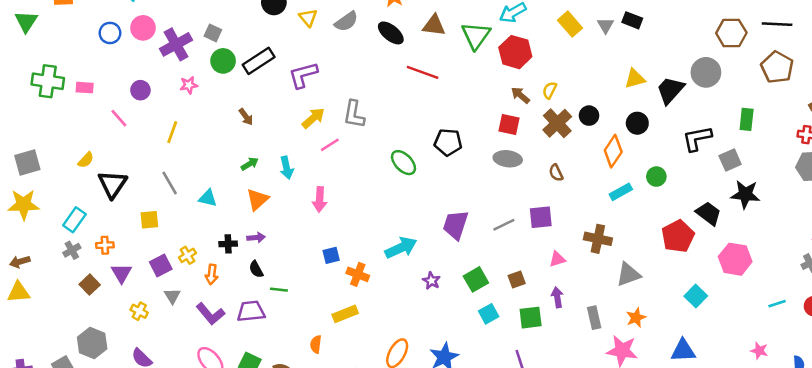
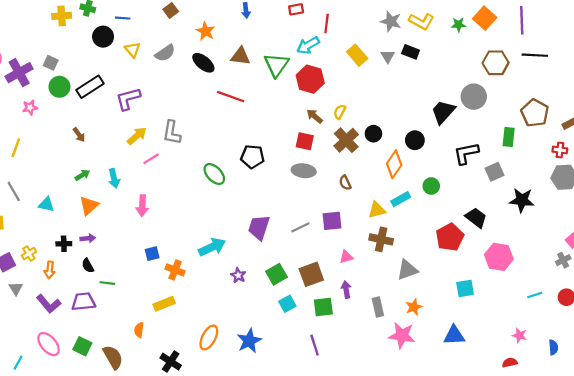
brown pentagon: (777, 67) -> (535, 113), moved
yellow triangle: (635, 79) -> (377, 210), moved
black star: (745, 194) -> (522, 200), moved
brown square: (517, 279) -> (311, 274), size x1.6
cyan square: (696, 296) -> (465, 288), turned 36

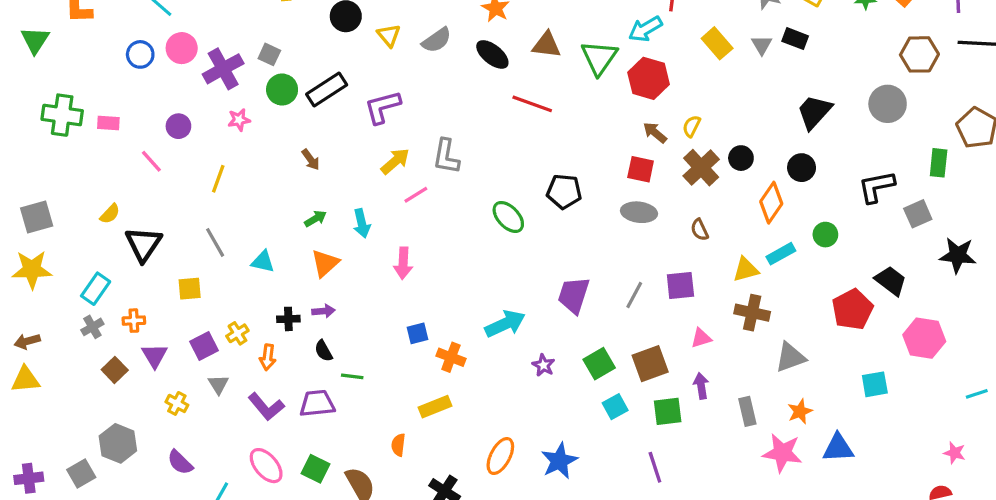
black trapezoid: (443, 112) -> (814, 112), moved
gray line: (300, 227) -> (634, 295), turned -36
blue triangle: (454, 335) -> (838, 448), moved

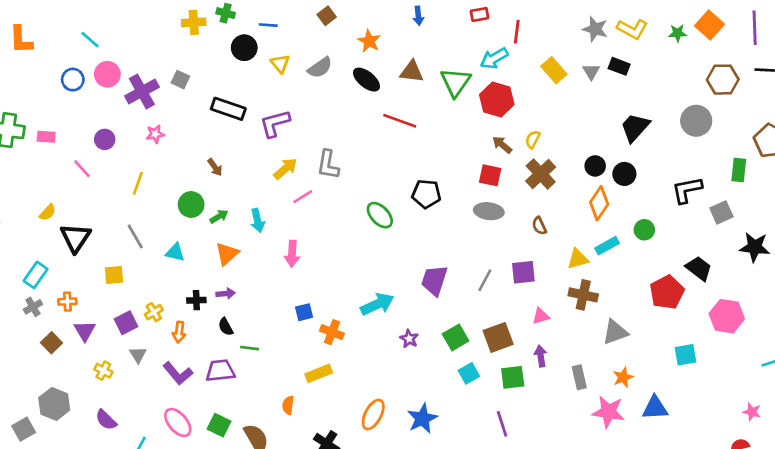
green circle: (282, 90) -> (191, 205), moved
black rectangle: (327, 90) -> (228, 109), turned 52
black circle: (741, 158) -> (595, 166), moved

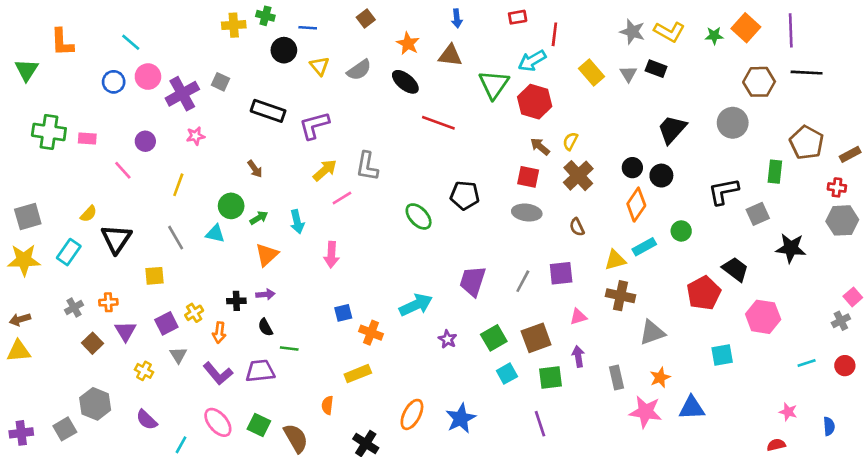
brown triangle: (412, 72) -> (450, 55), moved
cyan triangle: (175, 252) -> (215, 234), moved
cyan rectangle: (36, 275) -> (69, 252), moved

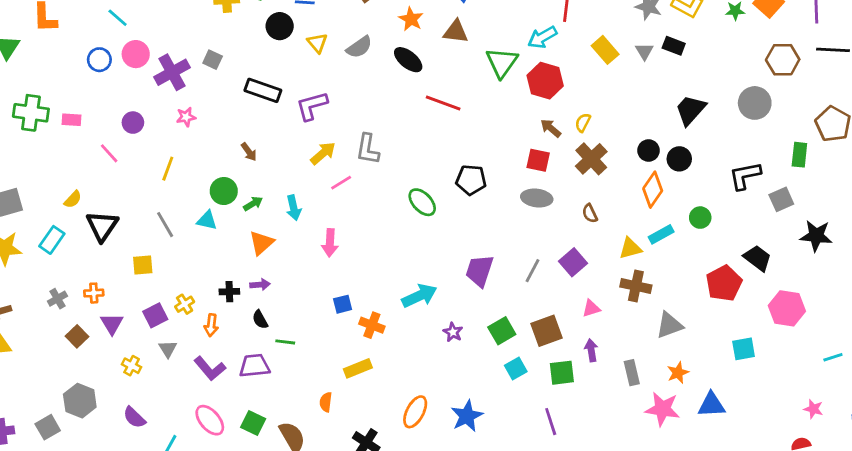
purple square: (561, 273) -> (573, 262), turned -35

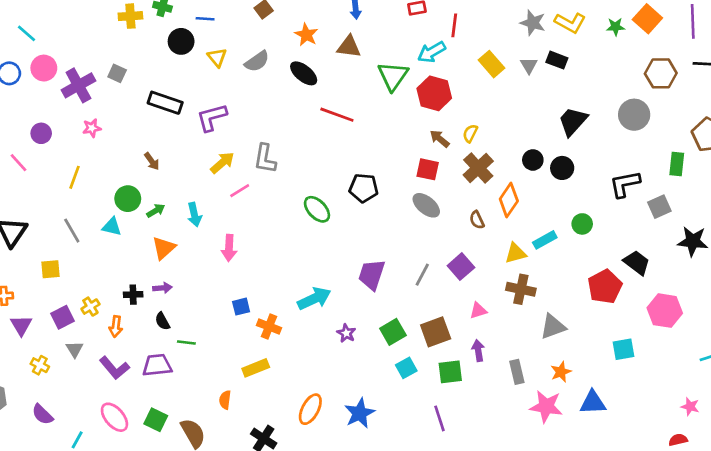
orange diamond: (653, 190) -> (509, 200), moved
gray ellipse: (537, 198) -> (426, 205), turned 32

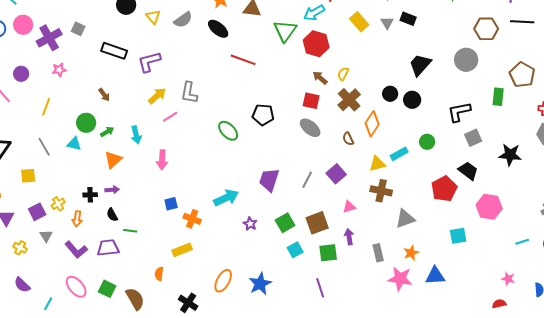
gray square: (659, 207) -> (473, 138), moved

